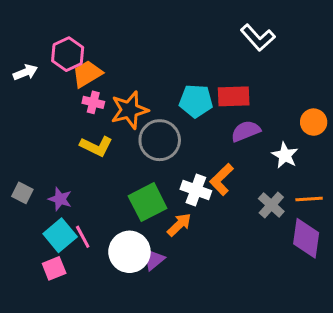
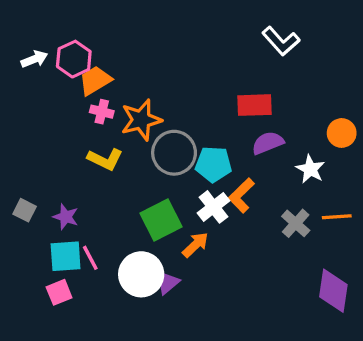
white arrow: (25, 72) -> (34, 59), moved
cyan pentagon: (196, 101) -> (213, 164), moved
white cross: (196, 190) -> (213, 207), turned 32
cyan square: (60, 235) -> (66, 256), turned 36
purple diamond: (306, 238) -> (333, 291), moved

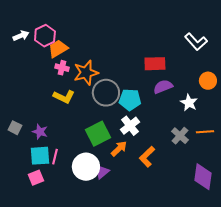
white L-shape: (281, 41) -> (196, 42), moved
orange L-shape: (241, 195) -> (147, 157), moved
pink line: (90, 258) -> (55, 157), turned 42

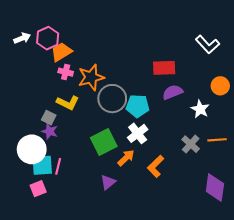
gray square: (15, 128) -> (49, 118), moved
purple star: (40, 132) -> (50, 131), moved
white circle: (86, 167) -> (32, 149), moved

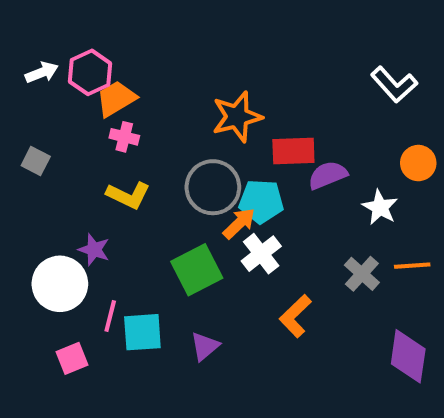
red rectangle: (164, 68) -> (293, 151), moved
orange star: (91, 77) -> (237, 117), moved
gray square: (49, 118) -> (36, 161), moved
orange arrow: (126, 158) -> (239, 223), moved
cyan square: (42, 165) -> (142, 332), moved

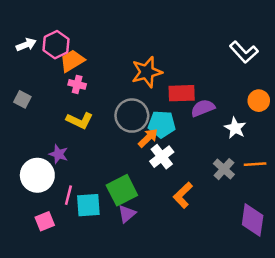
green square: (197, 270) -> (122, 190), moved

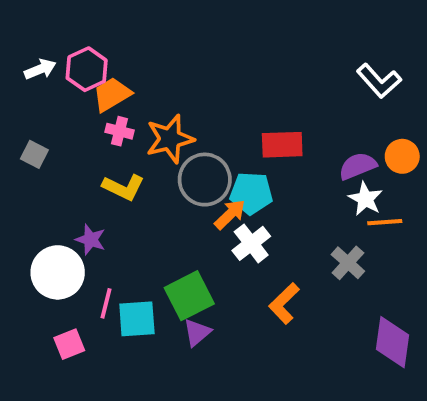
orange star: (147, 72) -> (170, 139), moved
purple semicircle: (203, 108) -> (358, 166), moved
orange line: (255, 164) -> (385, 222), moved

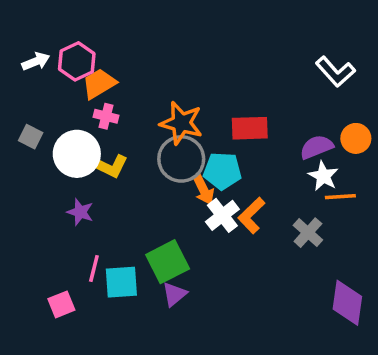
orange star: (170, 139) -> (181, 123), moved, turned 30
orange arrow: (230, 214) -> (204, 190), turned 108
white circle: (58, 272) -> (77, 154), moved
orange L-shape: (284, 303) -> (251, 215), moved

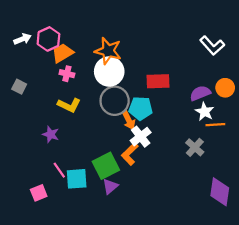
orange star: (181, 123) -> (108, 51), moved
white circle: (77, 154) -> (109, 71), moved
orange L-shape: (251, 215) -> (130, 154), moved
pink line: (94, 269) -> (59, 170), turned -49

